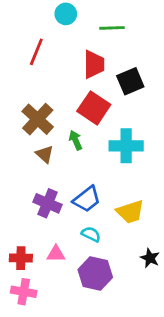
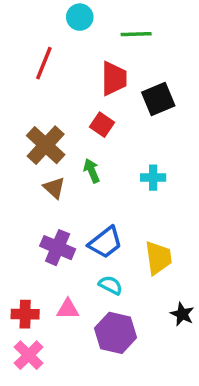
red square: (94, 108) -> (102, 125), moved, size x0.6
cyan cross: (126, 146) -> (153, 178), size x0.6
yellow trapezoid: (130, 212) -> (158, 258), turned -80
pink cross: (24, 292) -> (29, 355), turned 35

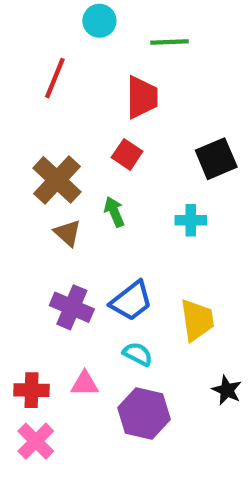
black square: (158, 99) -> (216, 159), moved

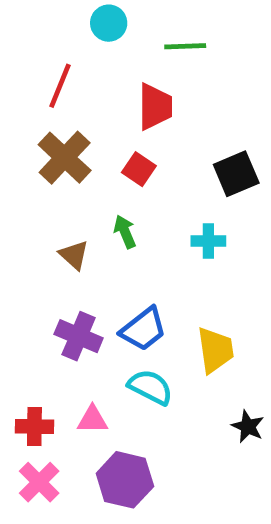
brown cross: (57, 180) -> (65, 158), moved
cyan semicircle: (138, 354) -> (150, 387), size x1.4
purple hexagon: (144, 413) -> (125, 480), moved

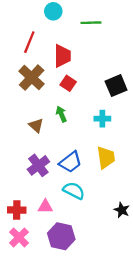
red trapezoid: (155, 107) -> (62, 56), moved
purple cross: (79, 336) -> (38, 165), turned 30
yellow trapezoid: (215, 350) -> (106, 157), moved

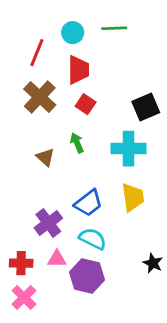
cyan circle: (53, 11) -> (73, 33), moved
cyan cross: (102, 119) -> (129, 149), size x1.6
purple cross: (38, 165) -> (48, 223), moved
purple hexagon: (61, 236) -> (87, 276), moved

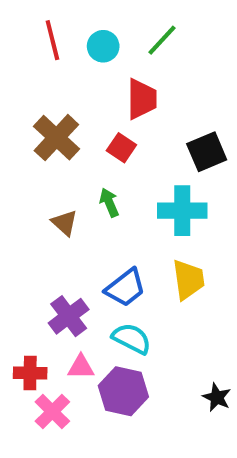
green line: (114, 28) -> (162, 40), turned -45
red line: (37, 53) -> (52, 40), moved, turned -36
red trapezoid: (78, 70) -> (142, 99), moved
black star: (153, 263) -> (217, 397), moved
pink cross: (24, 297) -> (52, 412), moved

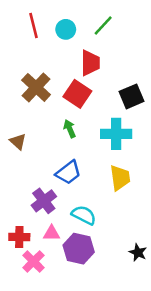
red square: (121, 148) -> (77, 94), size x1.5
brown triangle: (65, 223) -> (18, 142), moved
blue trapezoid: (125, 288) -> (68, 173), moved

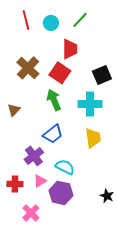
green arrow: (70, 129) -> (54, 100), size x1.5
brown triangle: (18, 142) -> (14, 110), turned 32
pink triangle: (52, 233) -> (40, 181), turned -32
pink cross: (33, 261) -> (31, 213), moved

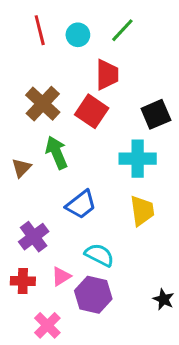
green arrow: (54, 100) -> (57, 153), moved
purple cross: (34, 156) -> (34, 237), moved

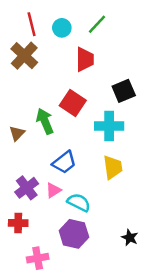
brown cross: (43, 104) -> (24, 56), moved
red square: (92, 111) -> (73, 103), moved
pink triangle: (61, 276) -> (53, 190), moved
pink cross: (47, 325) -> (38, 258), turned 35

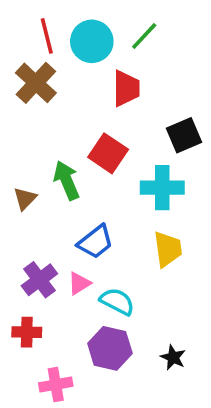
cyan circle: (62, 28) -> (92, 41), size x1.5
black star: (130, 238) -> (173, 357), moved

